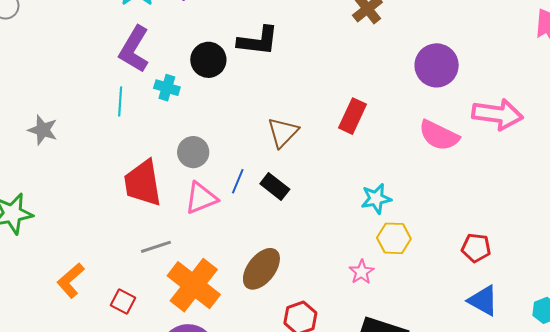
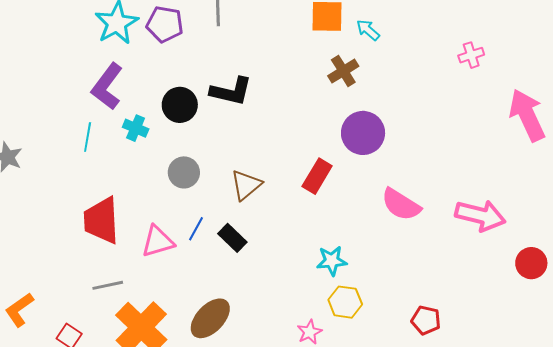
purple circle: (437, 65) -> (363, 133), moved
pink arrow: (497, 114) -> (480, 215), moved
gray circle: (193, 152) -> (184, 172), moved

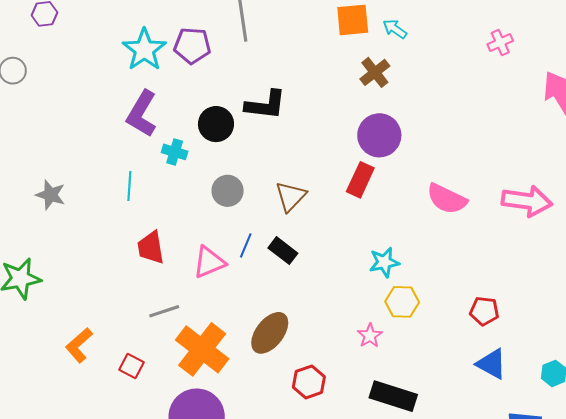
purple circle: (363, 133) -> (379, 135), moved
cyan line: (88, 137) -> (129, 186), moved
red trapezoid: (101, 220) -> (151, 248), size x0.7

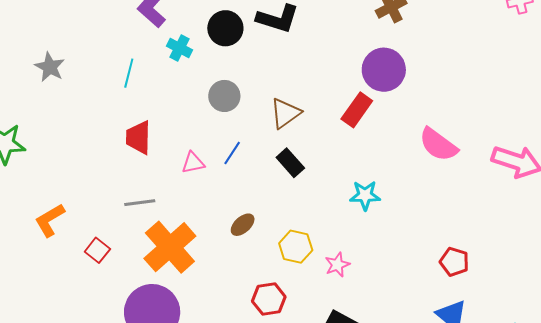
black rectangle: (283, 251) -> (290, 163), moved
pink triangle: (209, 262) -> (193, 163), size x0.7
yellow hexagon: (402, 302) -> (296, 247), moved
brown ellipse: (270, 333) -> (243, 225), moved, size x0.6

